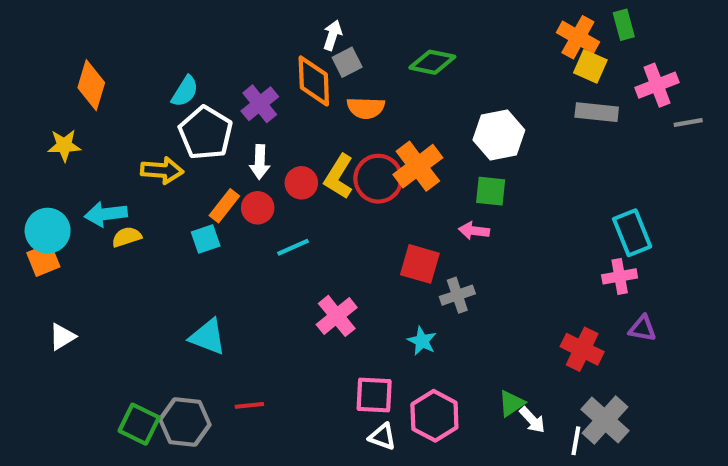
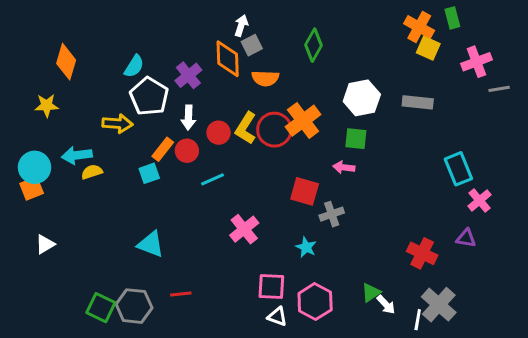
green diamond: (432, 62) -> (314, 45), turned -72
gray rectangle: (597, 112) -> (418, 102), moved
pink cross: (620, 276) -> (480, 200), moved, turned -30

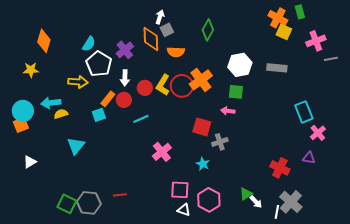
cyan triangle: (151, 244) -> (76, 146), moved, turned 48

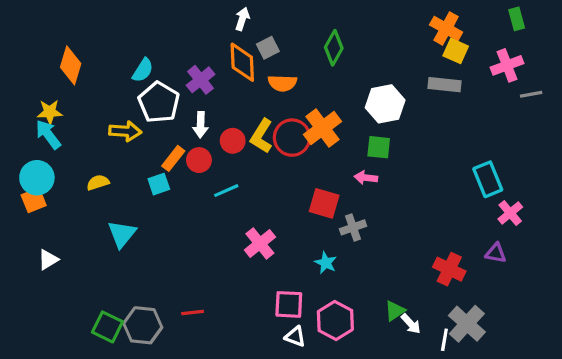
green rectangle: (300, 12) -> (517, 19), moved
white arrow: (160, 17) -> (242, 19), moved
gray rectangle: (277, 68) -> (444, 85), moved
cyan arrow: (51, 103) -> (48, 134), moved, turned 60

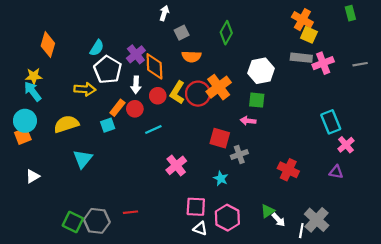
orange diamond: (242, 62) -> (154, 66), moved
pink cross: (507, 65) -> (323, 63), moved
yellow semicircle: (98, 183) -> (66, 124), size x1.6
red cross: (449, 269) -> (288, 170), moved

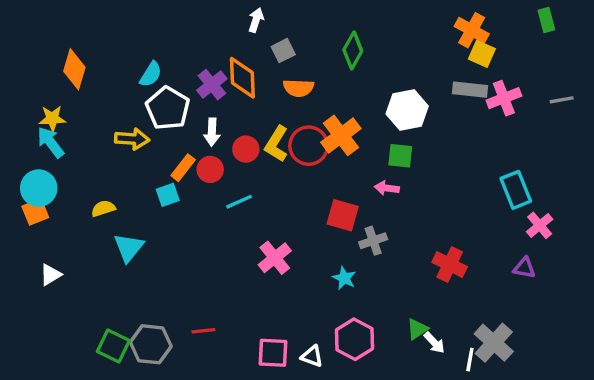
orange diamond: (154, 66) -> (242, 78), moved
yellow semicircle: (66, 124) -> (103, 208), moved, size x0.6
pink square: (196, 207) -> (273, 353), moved

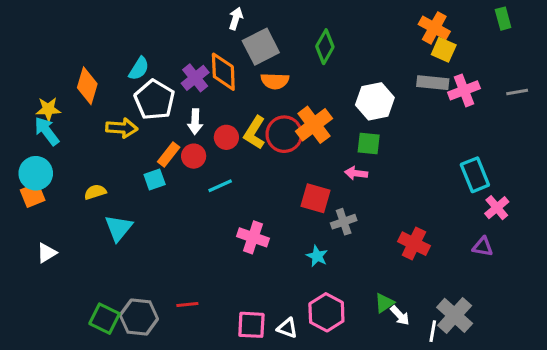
gray square: (283, 51) -> (261, 47), size x1.6
orange diamond: (74, 69) -> (87, 86), moved
pink cross: (275, 258) -> (253, 237), turned -32

